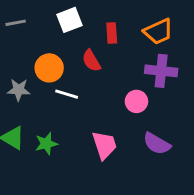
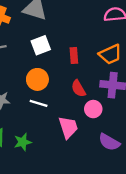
red semicircle: (91, 61) -> (78, 89), moved
orange circle: (49, 68) -> (37, 79), moved
pink trapezoid: (104, 145) -> (68, 127), moved

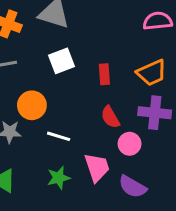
orange circle: (37, 79) -> (32, 105), moved
green star: (23, 142) -> (59, 178), moved
purple semicircle: (109, 142) -> (133, 187), moved

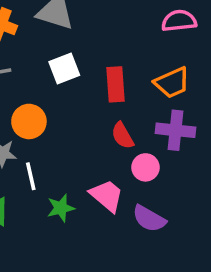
red rectangle: (104, 74) -> (115, 84), size x1.4
white line: (59, 136) -> (31, 176), moved, turned 60
pink trapezoid: (97, 167) -> (107, 196), turned -32

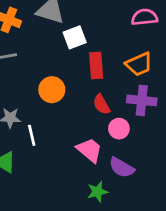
white square: (64, 69) -> (75, 37), moved
orange circle: (29, 121) -> (52, 90), moved
green star: (61, 208) -> (97, 192), moved

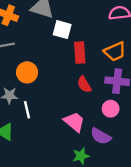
white square: (75, 37) -> (62, 30), turned 36
orange circle: (52, 90) -> (27, 72), moved
pink circle: (119, 129) -> (111, 109), moved

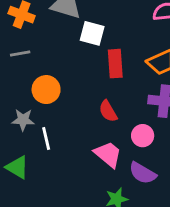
red semicircle: (84, 84) -> (108, 111), moved
pink circle: (111, 109) -> (143, 136), moved

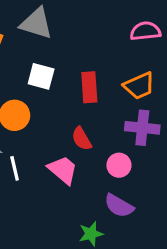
white square: (92, 33) -> (41, 76), moved
pink trapezoid: (108, 154) -> (63, 170), moved

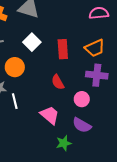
white square: (41, 76) -> (32, 42), turned 30
pink trapezoid: (63, 170) -> (50, 115), moved

